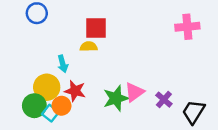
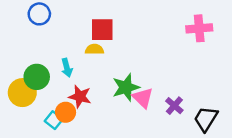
yellow circle: (47, 87) -> (22, 93), moved
pink triangle: (134, 92) -> (143, 98), turned -40
green star: (116, 98) -> (126, 87), moved
green circle: (34, 106) -> (37, 77), moved

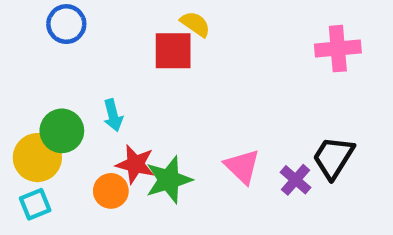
yellow semicircle: (94, 49) -> (195, 24), moved, turned 36
green star: (126, 87) -> (169, 180), moved
black trapezoid: (206, 119) -> (333, 158), moved
cyan square: (54, 120) -> (35, 204), moved, turned 30

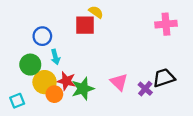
blue circle: (66, 24) -> (42, 36), moved
yellow circle: (37, 158) -> (45, 82), moved
black trapezoid: (333, 158) -> (164, 78), turned 40

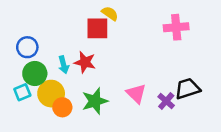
pink cross: (166, 24) -> (176, 27), moved
blue circle: (42, 36) -> (27, 47), moved
red star: (66, 81) -> (85, 62), moved
cyan square: (17, 101) -> (22, 92), moved

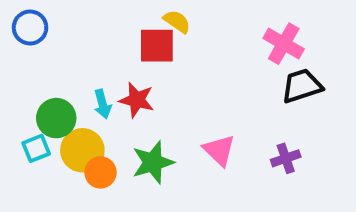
pink cross: (176, 27) -> (284, 44), turned 35
blue circle: (27, 47) -> (30, 27), moved
black trapezoid: (187, 89) -> (302, 86), moved
purple cross: (166, 101) -> (286, 158), moved, turned 30

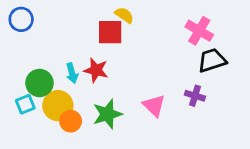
purple cross: (286, 158) -> (195, 96), moved, turned 36

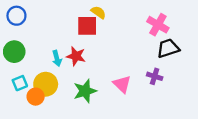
green circle: (39, 83) -> (14, 52), moved
orange circle: (71, 121) -> (36, 97), moved

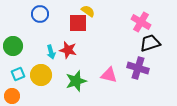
blue circle: (16, 16) -> (40, 14), moved
purple cross: (155, 76) -> (138, 68), size x1.5
pink triangle: (122, 84) -> (109, 75), turned -30
orange circle: (36, 97) -> (12, 96), moved

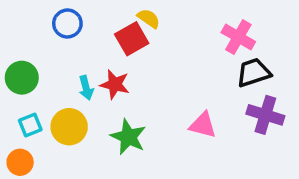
red square: (78, 23) -> (132, 39), turned -30
purple cross: (138, 68) -> (265, 115), moved
pink triangle: (109, 75) -> (203, 125), moved
green star: (76, 81) -> (128, 137), turned -30

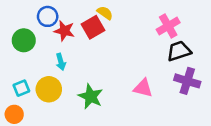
pink cross: (238, 37) -> (168, 26), turned 30
green circle: (22, 78) -> (24, 40), moved
red star: (115, 84) -> (64, 31), moved

